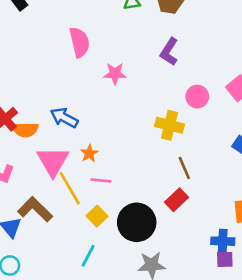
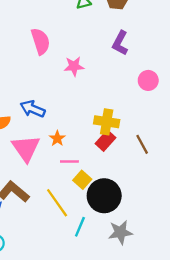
yellow cross: (170, 125) -> (107, 122), moved
yellow line: (70, 188) -> (57, 203), moved
red rectangle: (176, 200) -> (105, 141), moved
yellow square: (97, 216) -> (82, 180), moved
cyan line: (88, 256) -> (80, 227), moved

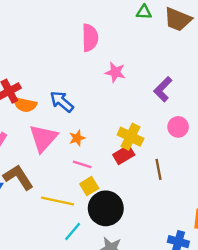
purple L-shape: (120, 43) -> (163, 89), moved
pink circle: (148, 80) -> (178, 127), moved
yellow line: (57, 203) -> (58, 201), turned -60

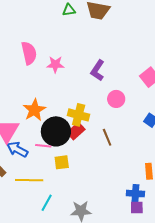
pink semicircle: (90, 38) -> (29, 53), moved
blue arrow: (62, 102) -> (17, 149), moved
orange star: (77, 138) -> (34, 110), moved, size x1.6
yellow square: (89, 186) -> (62, 162), moved, turned 35
black circle: (106, 208) -> (56, 131), moved

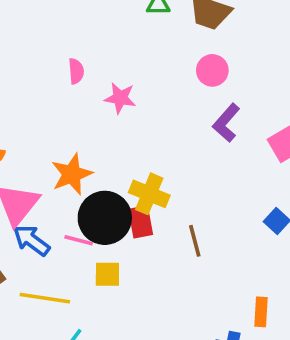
pink semicircle: (29, 53) -> (76, 71), size x0.6
purple L-shape: (97, 70) -> (226, 123), moved
pink circle: (116, 99) -> (212, 70), moved
red rectangle: (76, 131) -> (141, 222), turned -66

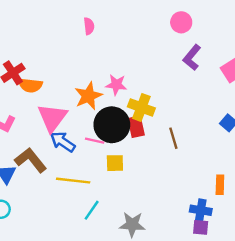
pink star: (120, 98) -> (116, 85), moved

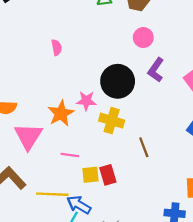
black circle: (112, 125) -> (118, 81), moved
red rectangle: (136, 127) -> (108, 175), moved
blue arrow: (63, 142) -> (79, 205), moved

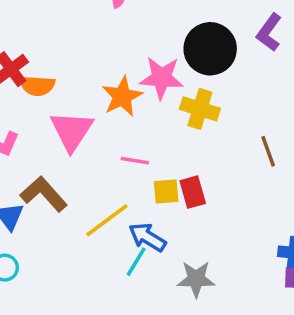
pink star: (86, 101) -> (162, 78), size x1.4
brown line: (144, 147) -> (268, 151), moved
yellow line: (52, 194) -> (107, 220), turned -40

